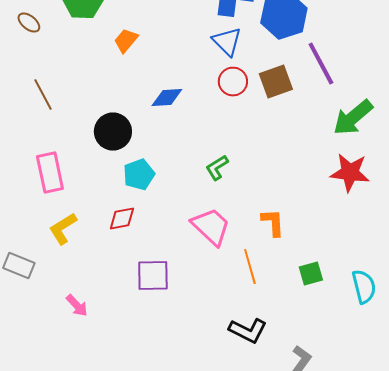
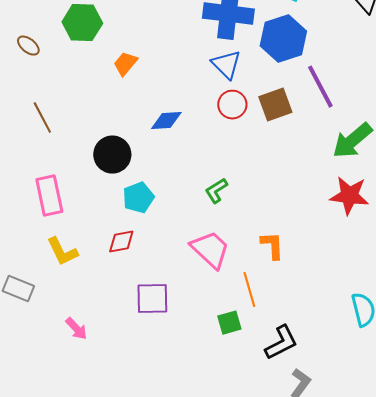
yellow L-shape: (63, 228) -> (62, 252), turned -84
green square: (311, 274) -> (229, 323), moved
black L-shape: (248, 330) -> (281, 343), moved, turned -54

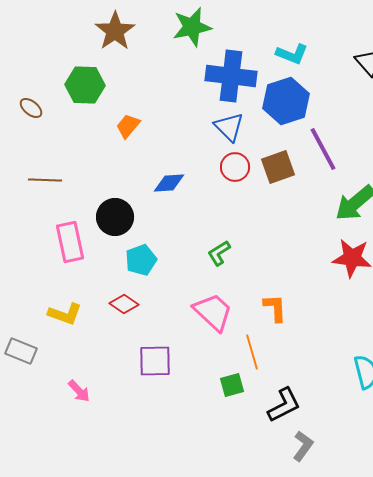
brown line: (42, 118) -> (45, 180), turned -60
pink rectangle: (49, 196) -> (70, 242), moved
red diamond: (121, 242) -> (124, 304), turned 44
yellow L-shape: (62, 252) -> (65, 314), turned -44

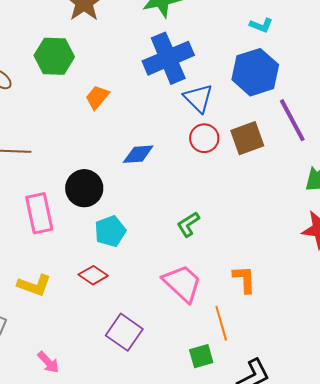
cyan L-shape: (292, 54) -> (261, 25), size x0.7
blue cross: (231, 76) -> (168, 58), moved, turned -30
purple square: (155, 361) -> (124, 332), turned 36

